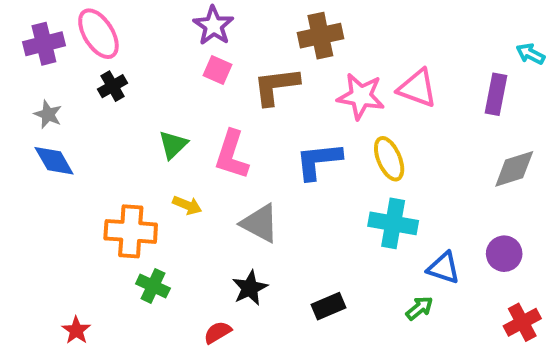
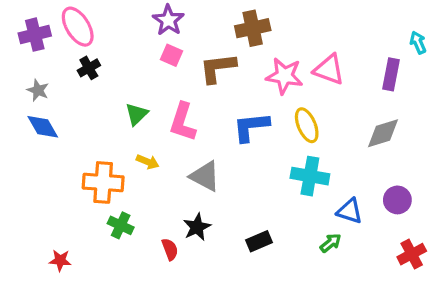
cyan arrow: (530, 54) -> (418, 43), turned 40
gray diamond: (514, 169) -> (383, 133), moved
red star: (76, 330) -> (60, 260), turned -30
red semicircle: (218, 332) -> (170, 249), moved, turned 100

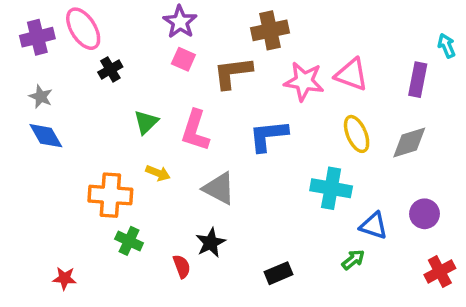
black cross: (89, 68) -> (110, 69), moved
yellow ellipse: (307, 125) -> (357, 134), moved
black rectangle: (259, 241) -> (278, 273), moved

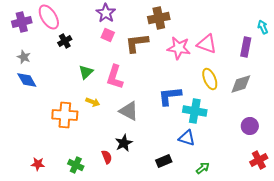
blue L-shape: (268, 136) -> (170, 96), moved
blue triangle: (374, 226) -> (187, 138), moved
green cross: (129, 241) -> (76, 165), moved
green arrow: (353, 260) -> (203, 168), moved

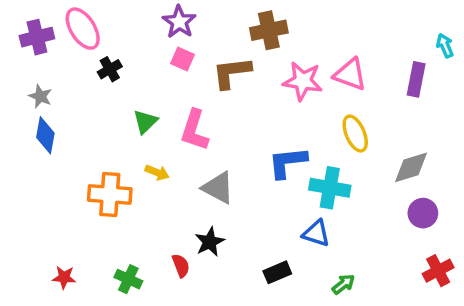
blue diamond: (27, 80) -> (45, 135), turned 40
gray diamond: (241, 84) -> (411, 167), moved

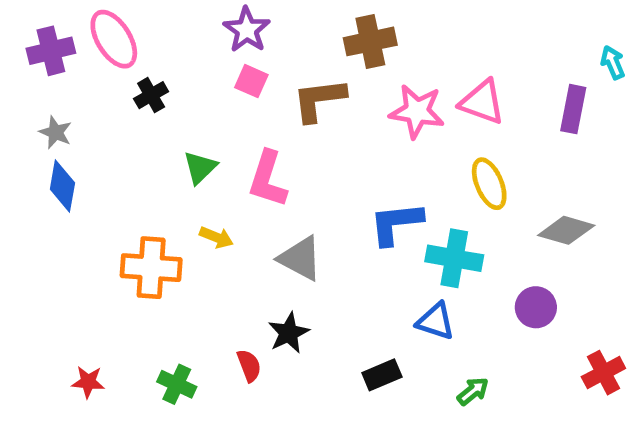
gray diamond: (411, 167) -> (566, 230), turned 33
purple circle: (423, 213) -> (536, 307), moved

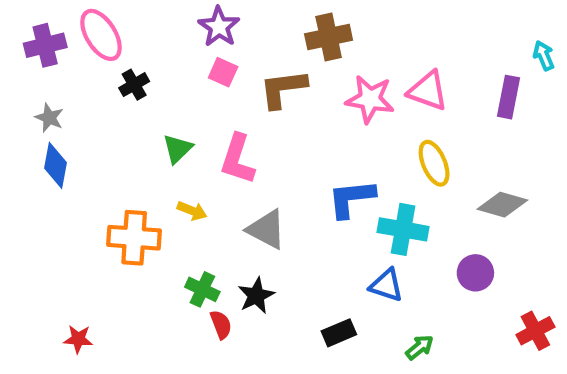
green cross: (177, 384) -> (202, 289), moved

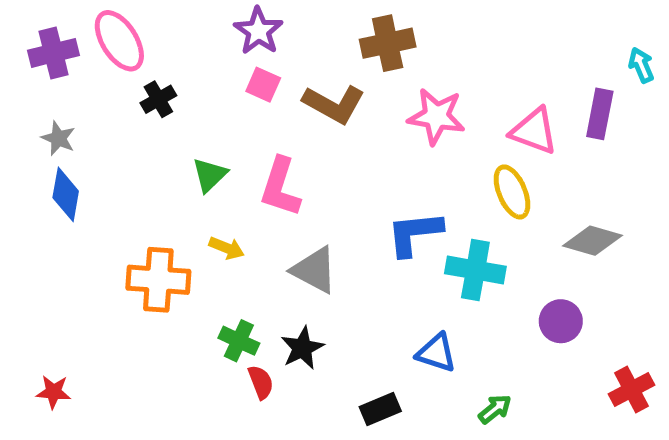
brown L-shape: (283, 89) -> (334, 104), turned -144
pink triangle: (428, 91) -> (534, 131), moved
blue triangle: (386, 285) -> (436, 353), moved
black rectangle: (339, 333) -> (380, 409), moved
red star: (78, 339) -> (54, 392), moved

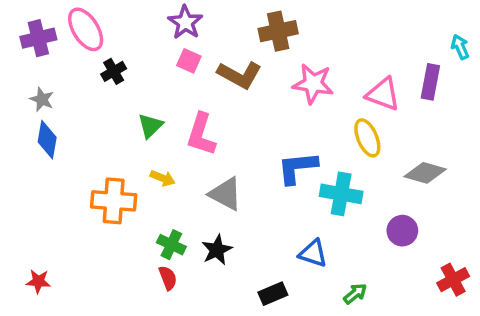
red semicircle: (261, 382) -> (168, 278), moved

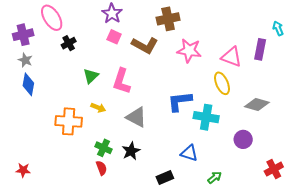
purple cross: (38, 38) -> (23, 35), moved

